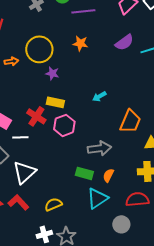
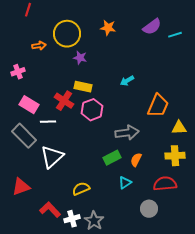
green rectangle: (84, 173) -> (112, 158), turned -42
cyan triangle: (97, 198) -> (125, 183), size x0.6
red L-shape: (18, 202) -> (50, 210), moved

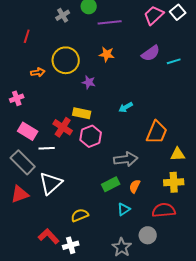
purple star: (80, 58) -> (89, 82), moved
red triangle: (21, 187) -> (20, 194), moved
gray star: (94, 221) -> (122, 247), moved

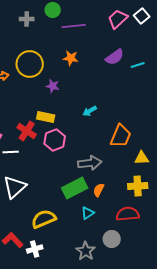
gray cross: (63, 15) -> (27, 19), turned 32
green rectangle: (111, 184) -> (75, 188), size x1.4
yellow semicircle: (80, 215) -> (44, 219), size x1.4

